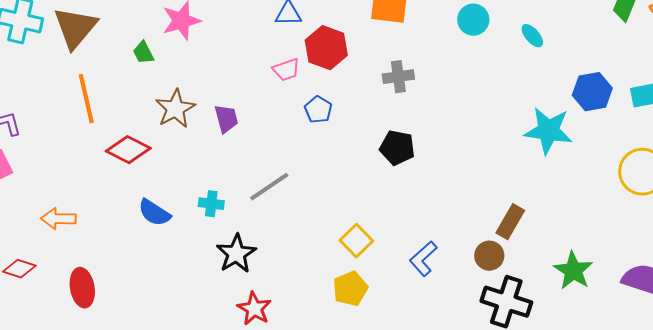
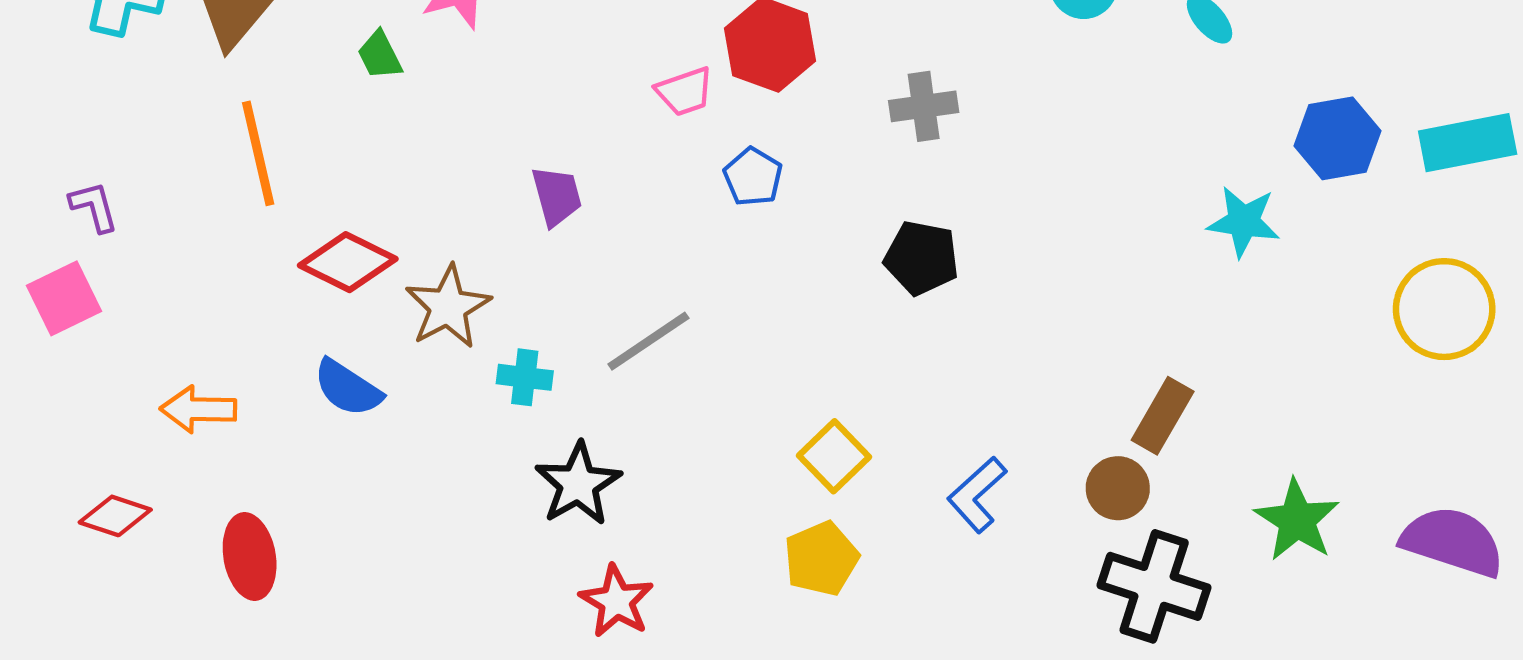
brown star: (175, 109) -> (448, 307), moved
cyan star: (548, 131) -> (1244, 222), size x0.7
blue semicircle: (154, 213) -> (348, 388), moved

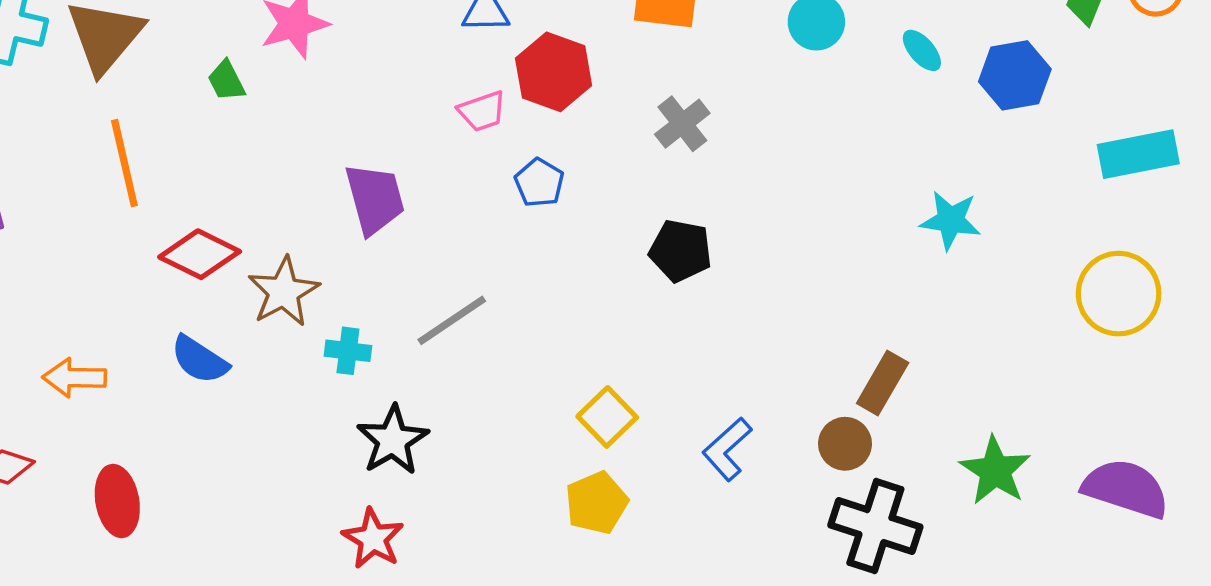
gray cross: (924, 106) -> (682, 124), turned -30
blue hexagon: (1337, 138) -> (1015, 75), moved
purple trapezoid: (557, 196) -> (375, 199), size x1.4
red star: (616, 601) -> (373, 539), moved

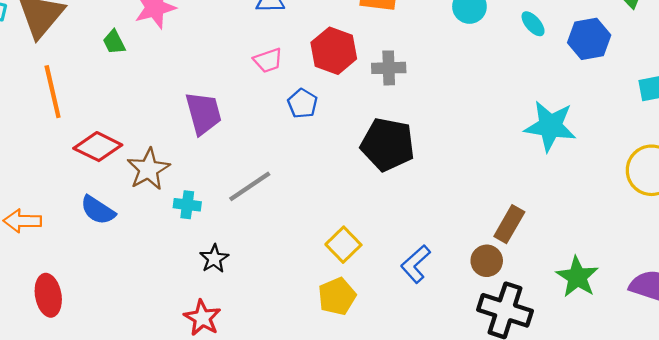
red hexagon: (554, 72) -> (334, 51), moved
gray cross: (682, 124) -> (389, 68), turned 36
cyan star: (950, 220) -> (550, 126), size x1.4
black pentagon: (681, 251) -> (388, 144), size x1.4
black star: (393, 440) -> (214, 259), size x0.7

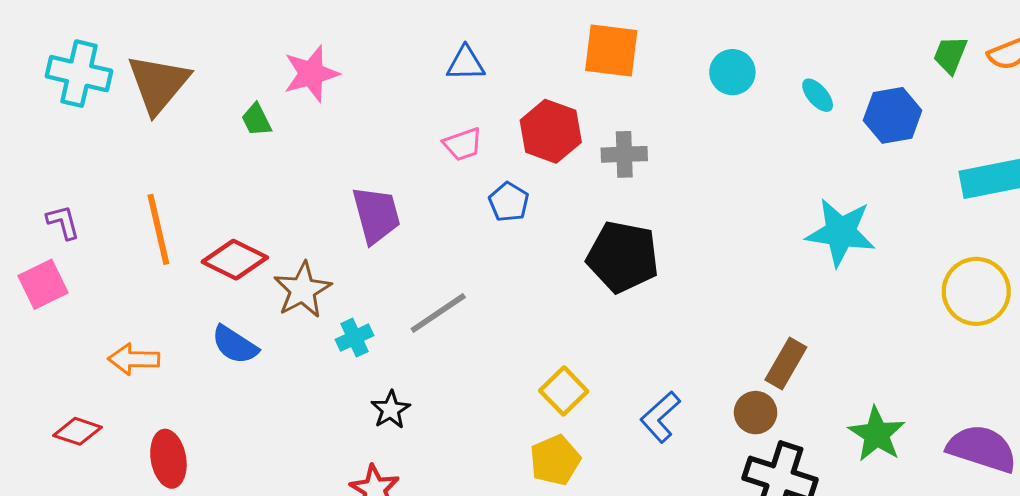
orange line: (53, 92) -> (158, 229), moved
cyan cross: (187, 205) -> (355, 338), turned -32

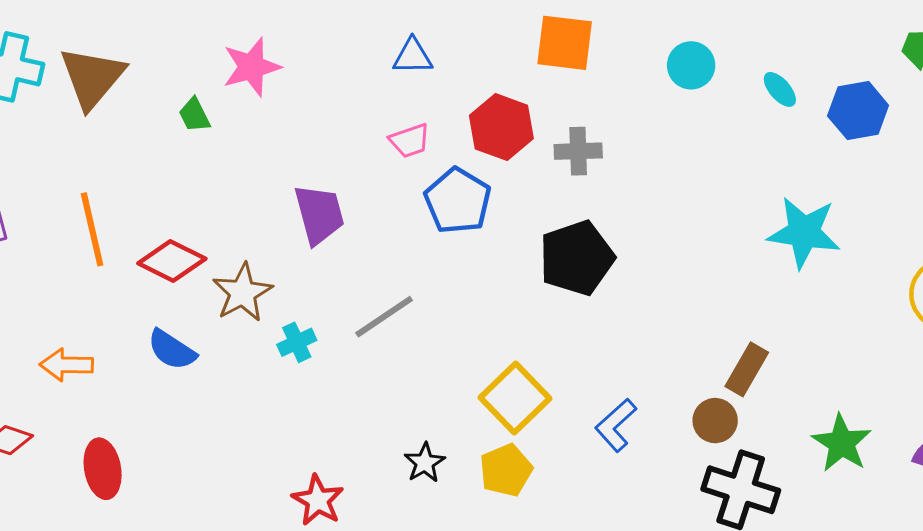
blue pentagon: (509, 202) -> (458, 201), size x1.6
black pentagon: (623, 257) -> (577, 258), turned -30
yellow square: (564, 391) -> (515, 398), size x1.4
black star: (391, 410) -> (425, 463), moved

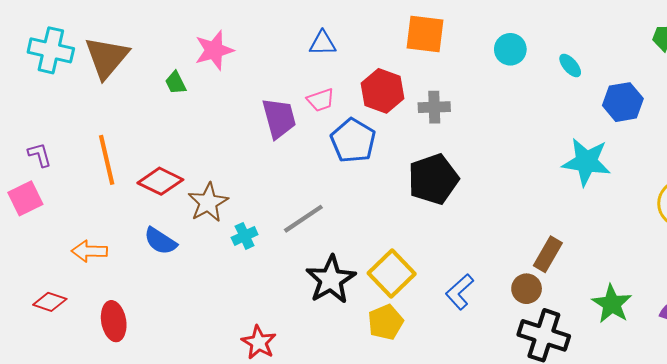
blue hexagon: (858, 111) -> (623, 102), moved
purple trapezoid: (319, 214) -> (279, 118), moved
black star: (425, 463) -> (331, 280), moved, size x1.8

